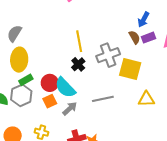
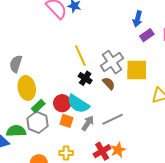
brown semicircle: (134, 37) -> (109, 83), moved
gray line: (103, 99) -> (113, 119), moved
orange square: (50, 101) -> (67, 121), turned -32

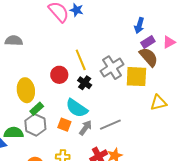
gray semicircle: (16, 64) -> (14, 41), moved, turned 72
brown semicircle: (109, 83) -> (149, 57), moved, size x1.5
red circle: (62, 103) -> (59, 75), moved

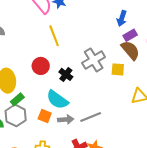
yellow line: (81, 60) -> (54, 36), moved
yellow square: (136, 77) -> (118, 69), size x0.6
gray arrow: (86, 128) -> (66, 119), turned 49

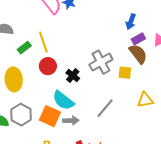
yellow line: (54, 36) -> (43, 42), moved
green rectangle: (17, 99) -> (24, 48), moved
orange square: (45, 116) -> (50, 116), size x1.5
gray line: (91, 117) -> (105, 108), moved, turned -30

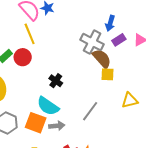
yellow line: (43, 42) -> (30, 34), moved
brown semicircle: (138, 54) -> (102, 59), moved
gray cross: (101, 62) -> (92, 42), moved, turned -30
red circle: (48, 66) -> (23, 57), moved

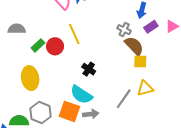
yellow line: (30, 34) -> (74, 34), moved
gray cross: (92, 42) -> (124, 30), size x0.6
yellow triangle: (130, 100) -> (145, 88), moved

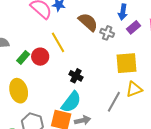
brown semicircle: (134, 46) -> (88, 22), moved
yellow square: (140, 62) -> (127, 63), size x1.6
cyan semicircle: (81, 95) -> (71, 102), turned -80

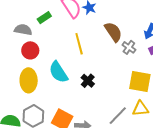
green rectangle: (23, 57) -> (44, 18), moved
red circle: (40, 57) -> (30, 50), moved
cyan semicircle: (71, 102) -> (58, 72), moved, turned 95

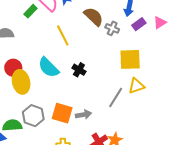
green rectangle: (44, 18) -> (30, 11), moved
red circle: (30, 50) -> (13, 68), moved

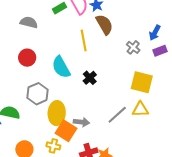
brown semicircle: (94, 17) -> (104, 25), moved
yellow ellipse: (21, 82) -> (57, 113), moved
orange square: (62, 113) -> (66, 131), moved
gray hexagon: (33, 116) -> (38, 94), moved

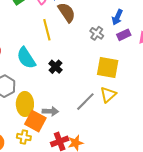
yellow triangle: (140, 109) -> (108, 95), turned -36

